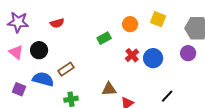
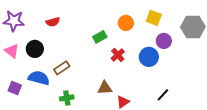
purple circle: (188, 53) -> (164, 41), moved
red cross: (132, 55) -> (118, 55), moved

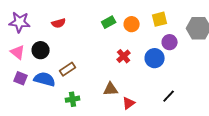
yellow square: (154, 18) -> (160, 19), turned -35
green rectangle: (100, 37) -> (109, 22), moved
purple square: (15, 88) -> (21, 78), moved

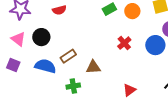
purple square: (21, 78) -> (13, 65), moved
brown triangle: (111, 89) -> (93, 67), moved

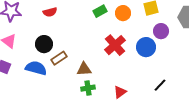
black circle: (41, 37) -> (44, 44), moved
red cross: (124, 43) -> (115, 45), size x1.5
green cross: (73, 86) -> (88, 88), moved

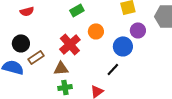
orange circle: (123, 13) -> (96, 31), moved
red cross: (115, 45) -> (70, 44), moved
black line: (160, 85) -> (113, 69), moved

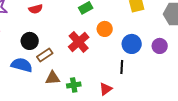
purple circle: (138, 30) -> (160, 46), moved
brown triangle: (61, 68) -> (53, 78), moved
black line: (113, 69) -> (122, 67), turned -40

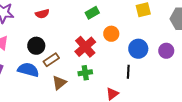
brown triangle: (53, 78) -> (59, 83), turned -35
green cross: (74, 85) -> (85, 73), moved

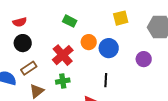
green rectangle: (92, 13) -> (70, 21), turned 56
black circle: (36, 46) -> (23, 43), moved
blue circle: (138, 49) -> (109, 48), moved

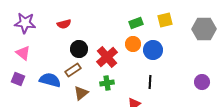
green rectangle: (70, 21) -> (136, 23), moved, turned -48
black circle: (23, 43) -> (79, 49), moved
purple circle: (144, 59) -> (202, 82), moved

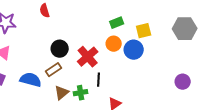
yellow square: (165, 20) -> (144, 31), moved
red semicircle: (64, 24) -> (45, 11), moved, turned 88
black line: (150, 82) -> (99, 80), moved
green cross: (107, 83) -> (81, 93), moved

